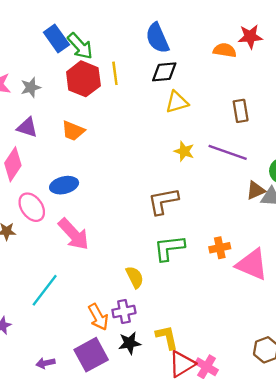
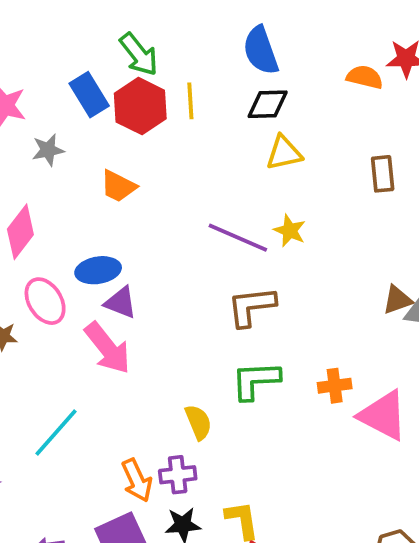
blue rectangle: (56, 38) -> (89, 95), moved
gray star: (31, 87) -> (48, 150), moved
purple triangle: (27, 127) -> (121, 303), moved
purple line: (228, 152) -> (238, 238), moved

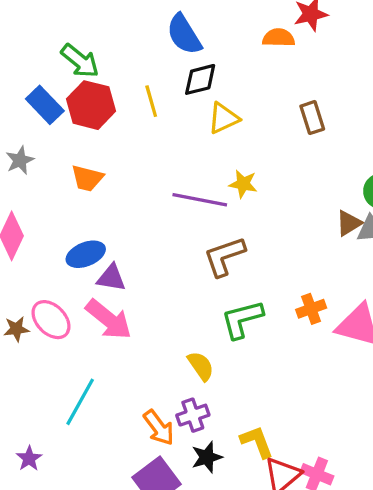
yellow line: (190, 101) -> (151, 101), moved
pink ellipse: (45, 301) -> (51, 320), moved

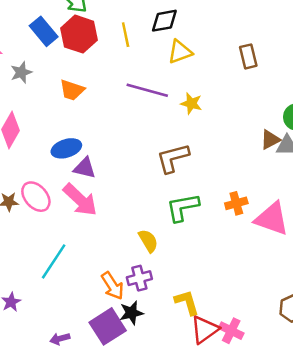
purple line: (200, 200) -> (147, 90), moved
black star: (207, 457) -> (131, 313), moved

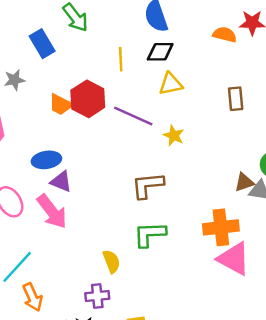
red hexagon: (79, 34) -> (88, 99), moved
orange cross: (236, 203) -> (221, 227), moved, size x1.6
orange arrow: (112, 286) -> (32, 297), moved

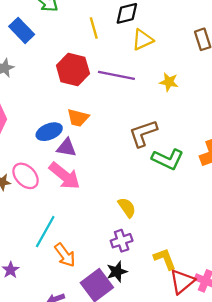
orange trapezoid: (61, 105) -> (78, 118), moved
yellow star: (174, 135) -> (169, 82), moved
green L-shape: (150, 234) -> (168, 159), moved, turned -140

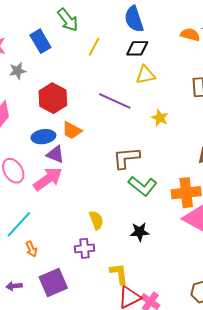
yellow line: (94, 28) -> (94, 47), moved, turned 30
red hexagon: (73, 70) -> (53, 98), moved
pink arrow: (65, 176) -> (48, 179), turned -88
orange arrow: (65, 255) -> (31, 249), size x0.7
black star: (117, 272) -> (140, 232), moved

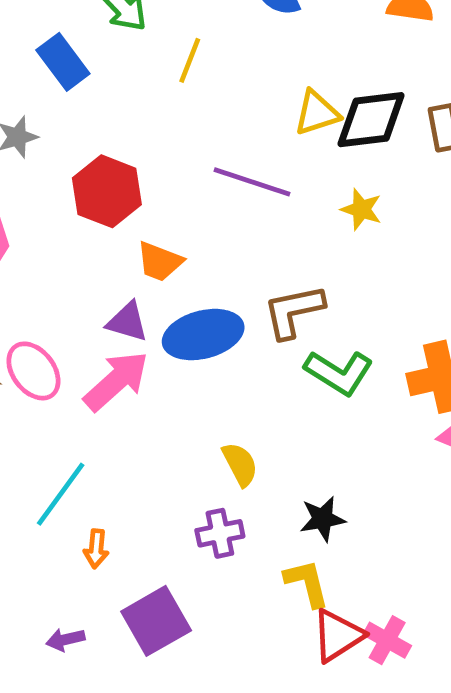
black diamond: (137, 48) -> (371, 120), moved, size x1.4
blue ellipse: (43, 137) -> (203, 335), moved, size x1.4
black star: (140, 232) -> (323, 519), moved
orange arrow: (31, 249) -> (96, 549), turned 35

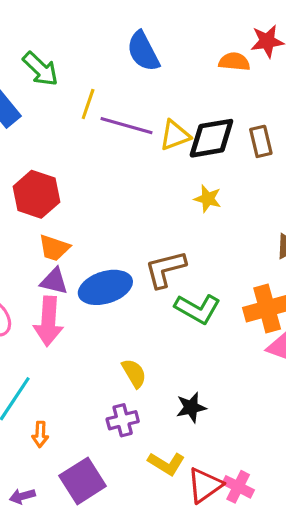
purple line: (252, 182) -> (126, 126), moved
orange trapezoid: (160, 261) -> (54, 248), moved
pink arrow: (116, 381) -> (48, 321), turned 138
yellow L-shape: (307, 583) -> (166, 464), moved, turned 138

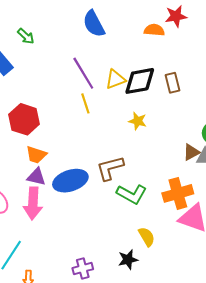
green arrow: (40, 69) -> (26, 36), size x0.7
yellow line: (88, 104) -> (85, 103), moved, turned -36
purple line: (126, 126) -> (83, 73), turned 44
yellow semicircle: (134, 373) -> (147, 237), moved

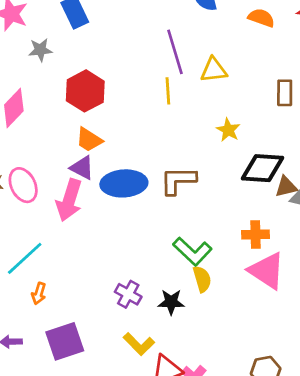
orange semicircle: (154, 30) -> (261, 18), moved
black diamond: (140, 81) -> (263, 168), moved
orange cross: (178, 193) -> (255, 235), size x0.7
green L-shape: (132, 194) -> (192, 251), moved
purple cross: (83, 269) -> (128, 294), moved, turned 30

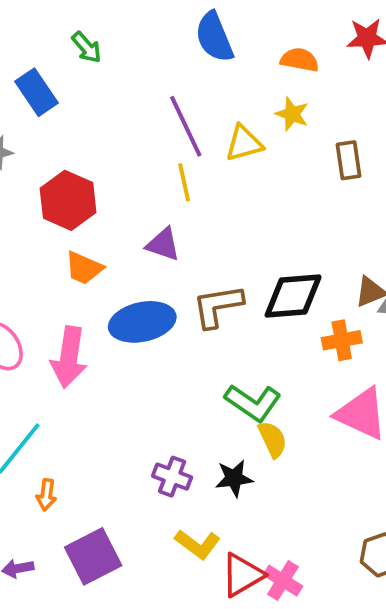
yellow star: (228, 130) -> (292, 114), moved
purple triangle: (82, 168) -> (163, 244), moved
black diamond: (263, 168) -> (293, 296), moved
orange cross: (255, 235) -> (342, 340), moved

